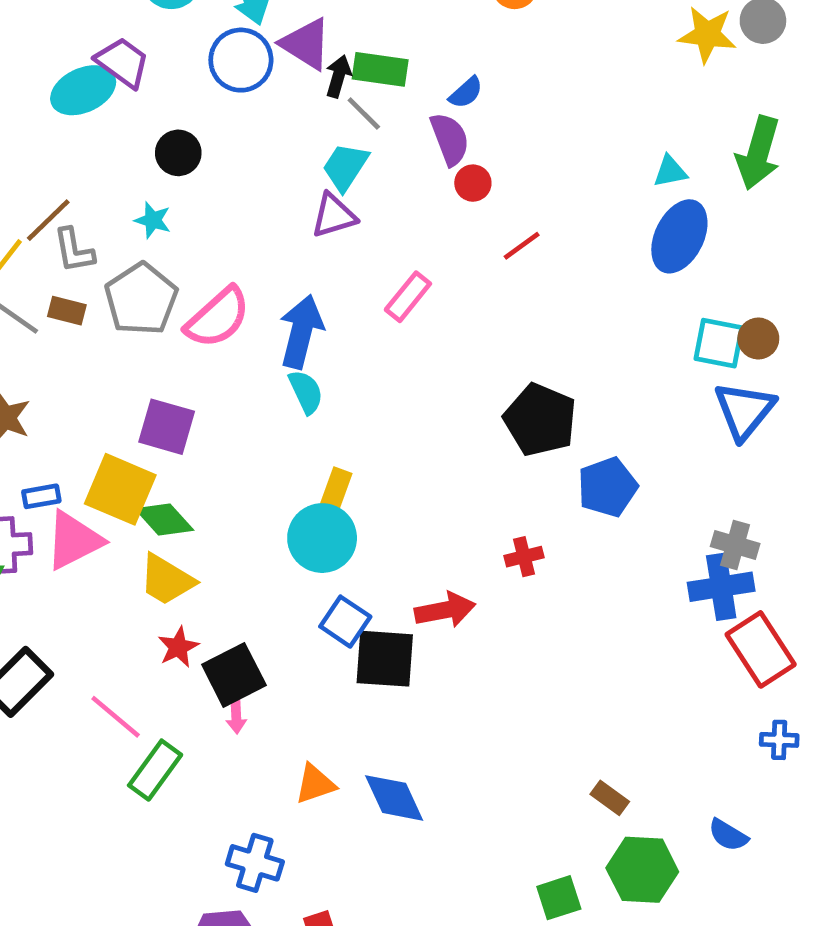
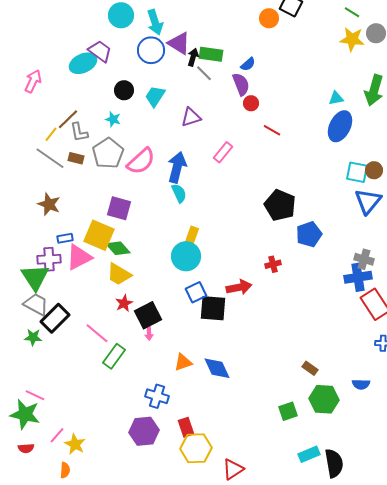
cyan trapezoid: (345, 167) -> (155, 96), moved
red line: (522, 246) -> (272, 130), turned 66
blue square: (345, 622) -> (196, 292), turned 30
blue semicircle: (728, 835) -> (361, 384), turned -30

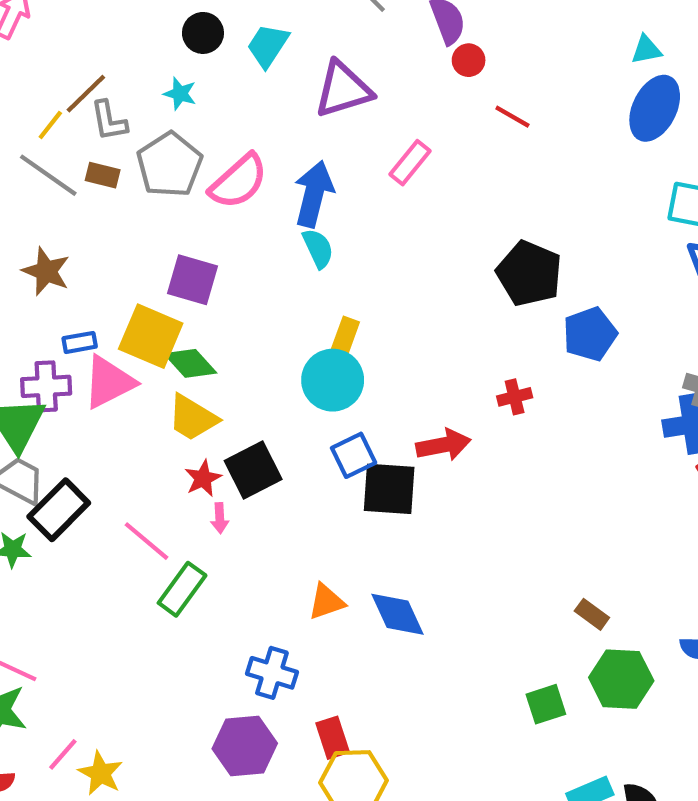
purple triangle: (191, 117) -> (343, 89), size x1.4
black square: (148, 315) -> (253, 470), moved
pink arrow: (149, 333) -> (220, 518), moved

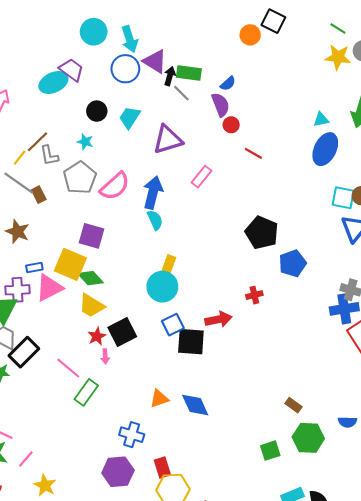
brown rectangle: (103, 175) -> (39, 195), moved, turned 49
pink line: (63, 754) -> (26, 459), moved

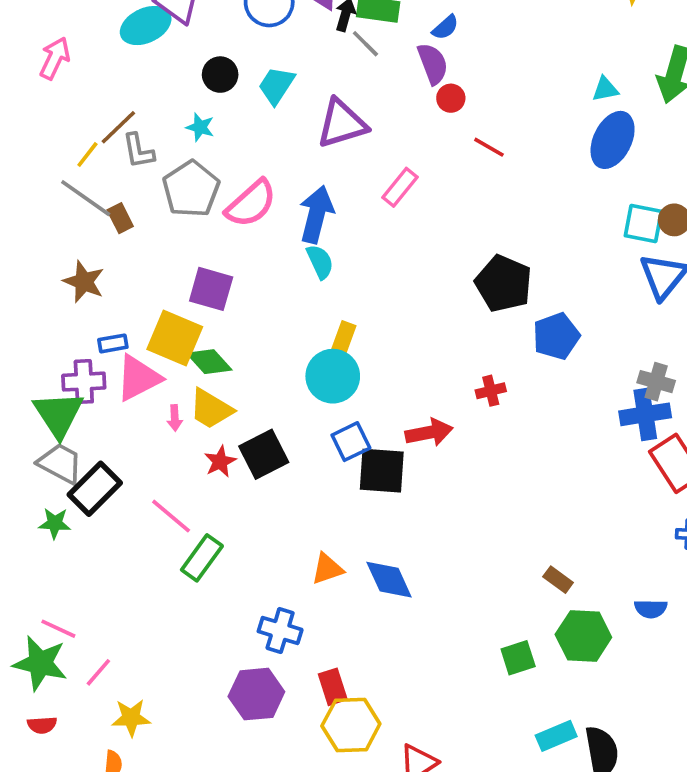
pink arrow: (105, 356) -> (175, 418), moved
yellow star: (45, 485) -> (131, 718), turned -30

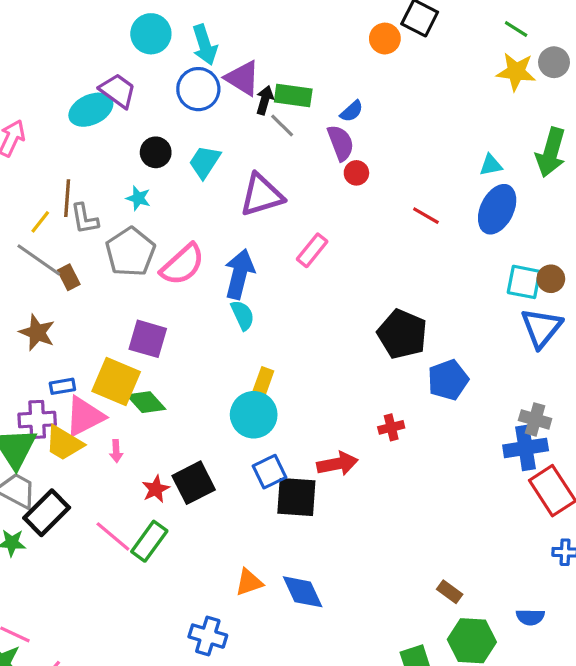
brown line: (118, 127) -> (67, 198), turned -42
red line: (489, 147) -> (426, 216), moved
yellow trapezoid: (211, 409) -> (64, 443), moved
green rectangle: (202, 558) -> (149, 541), moved

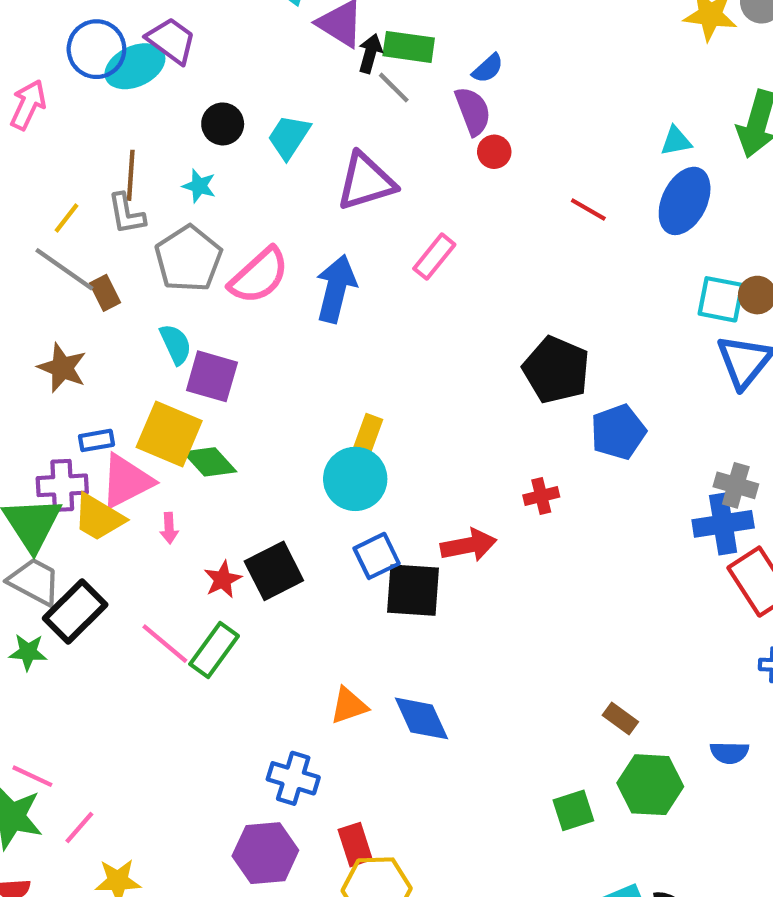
blue circle: (198, 89) -> (96, 49), moved
brown line: (67, 198) -> (131, 175), moved
cyan semicircle: (243, 315) -> (176, 344), moved

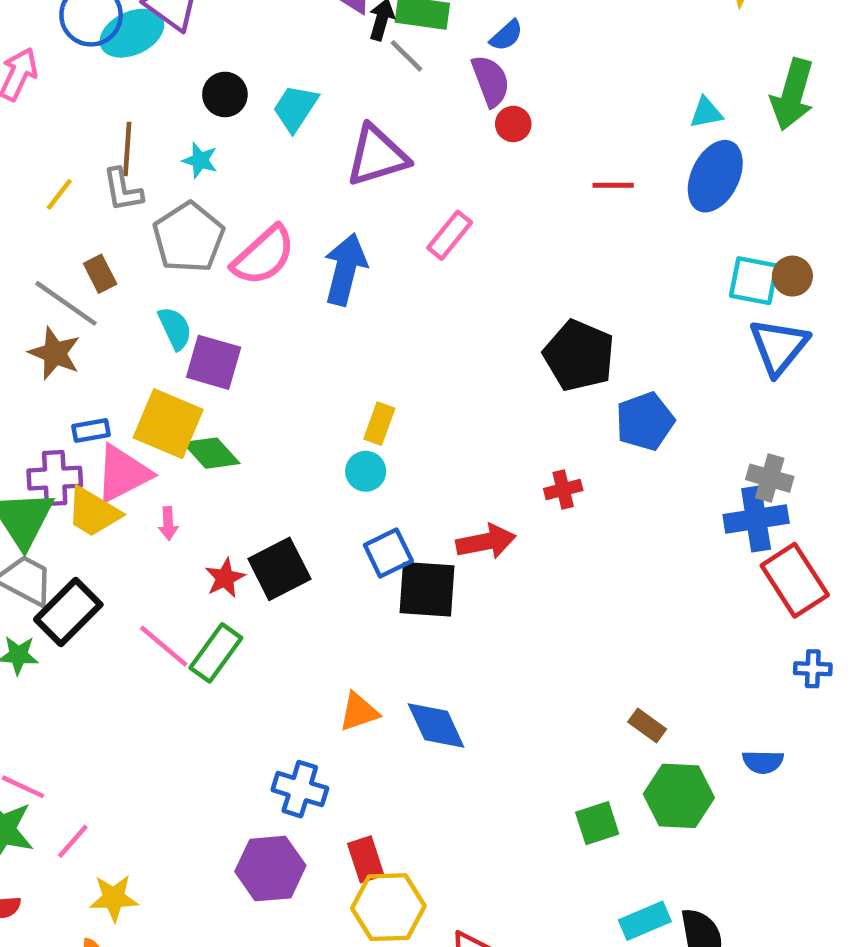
red line: (588, 209) -> (613, 185), turned -30
gray line: (64, 269) -> (66, 303), moved
cyan circle: (355, 479) -> (366, 471), size x0.6

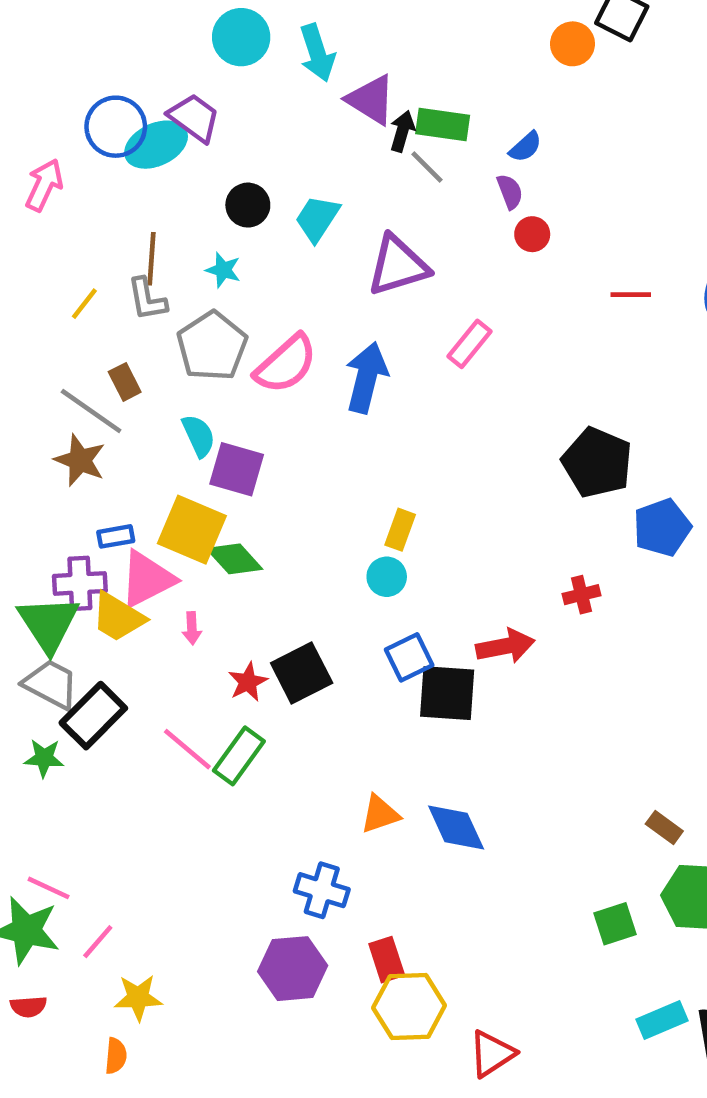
purple semicircle: (491, 81) -> (510, 192), size x0.7

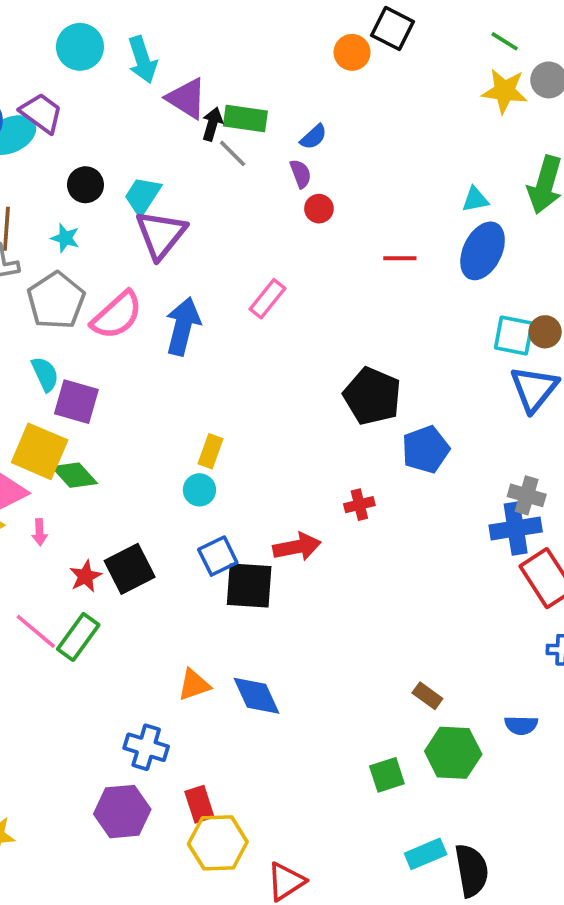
purple triangle: (398, 265) -> (161, 234), moved, turned -34

